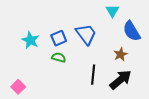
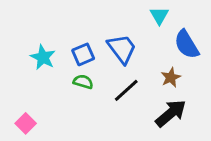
black line: (93, 75) -> (126, 90), moved, turned 42

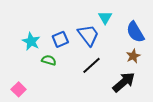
cyan triangle: (159, 16) -> (105, 17), moved
brown star: (171, 77) -> (133, 56), moved
green semicircle: (83, 82) -> (49, 60), moved

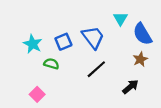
cyan triangle: (105, 17) -> (120, 19), moved
black arrow: (124, 82) -> (130, 87), size x0.7
pink square: (19, 89) -> (37, 94), moved

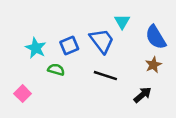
cyan triangle: (120, 19) -> (122, 22), moved
black line: (96, 69) -> (105, 76), turned 60
pink square: (37, 94) -> (23, 94), moved

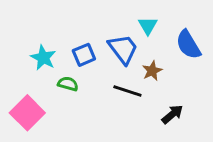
brown star: (153, 65) -> (152, 71), moved
pink square: (23, 94) -> (27, 113), size x1.6

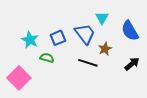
black arrow: (172, 114) -> (132, 64), moved

